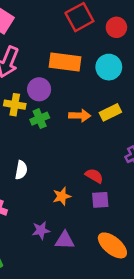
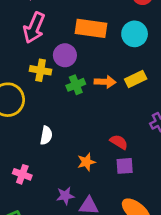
green cross: (40, 119) -> (76, 85), moved

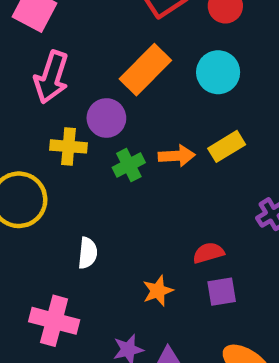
orange rectangle: (91, 28) -> (145, 70), turned -48
red semicircle: (119, 142) -> (208, 253), turned -42
pink cross: (22, 174) -> (54, 321), size x1.5

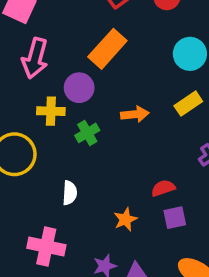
cyan circle: (218, 72) -> (190, 54), moved
yellow rectangle: (227, 146) -> (188, 104), moved
green cross: (129, 165) -> (87, 133), moved

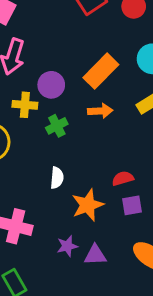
orange rectangle: (107, 49) -> (101, 71), moved
white semicircle: (70, 193) -> (57, 178), moved
orange star: (125, 219) -> (88, 205), size x1.5

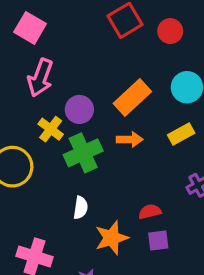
yellow cross: (25, 105) -> (51, 129), turned 30
green cross: (57, 126) -> (83, 153), size x1.6

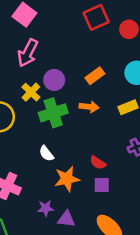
orange rectangle: (132, 98) -> (95, 76), size x0.7
white semicircle: (81, 208) -> (46, 154), turned 126
red semicircle: (150, 212) -> (98, 163), turned -140

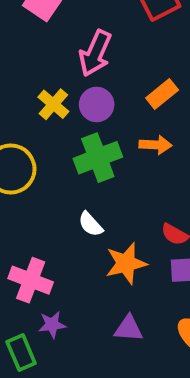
pink arrow: (28, 53) -> (95, 53), moved
yellow cross: (31, 92) -> (53, 104), moved
purple star: (46, 208) -> (52, 325), moved

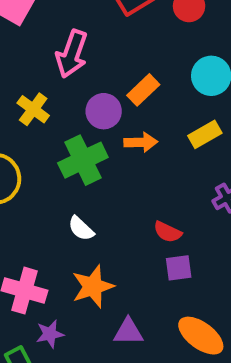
purple circle: (97, 104) -> (104, 111), moved
orange star: (126, 263) -> (93, 286), moved

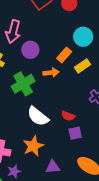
orange rectangle: (143, 90) -> (64, 55), moved
purple circle: (104, 111) -> (30, 50), moved
white semicircle: (81, 229) -> (38, 116), moved, size x1.6

